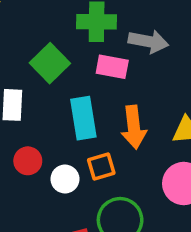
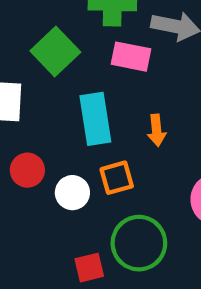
orange arrow: (134, 127) -> (157, 130), size x0.6

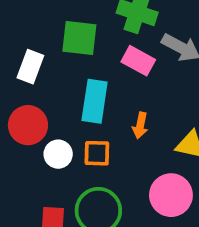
green square: (55, 52) -> (79, 38), turned 33
red circle: (27, 170) -> (28, 125), size x1.4

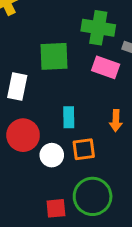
cyan rectangle: (95, 101) -> (69, 117), moved, size x0.6

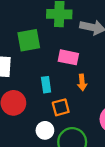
pink rectangle: (106, 67) -> (68, 57), moved
white circle: (52, 155) -> (45, 130), moved

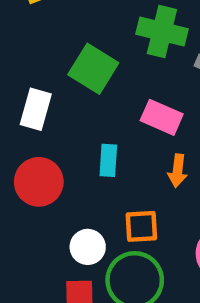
green square: (29, 40) -> (93, 69), turned 30
orange square: (61, 107) -> (141, 226), moved

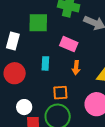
green square: (93, 69) -> (38, 23), turned -30
white circle: (88, 247) -> (24, 107), moved

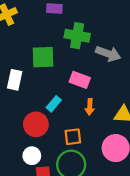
cyan rectangle: (45, 63) -> (54, 104), turned 40
red circle: (15, 73) -> (36, 124), moved

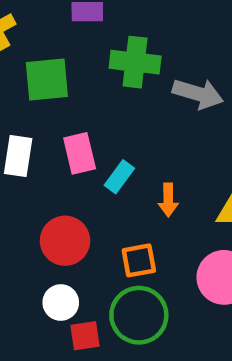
green square: (43, 57) -> (47, 79), moved
pink rectangle: (80, 80) -> (80, 153), moved, turned 60
cyan rectangle: (54, 104) -> (119, 177), moved

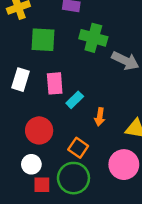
orange square: (139, 260) -> (78, 148), turned 36

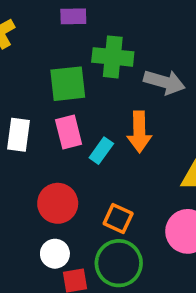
green square: (43, 40) -> (68, 84), moved
orange arrow: (100, 117) -> (139, 132), moved, size x1.5

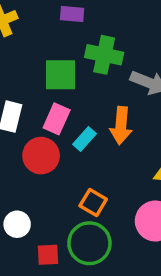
pink rectangle: (69, 132) -> (57, 119), turned 32
red circle: (58, 203) -> (41, 156), moved
white circle: (55, 254) -> (17, 224), moved

